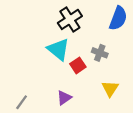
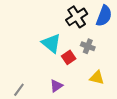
black cross: (70, 19) -> (77, 17), moved
yellow triangle: (110, 88) -> (97, 78), turned -49

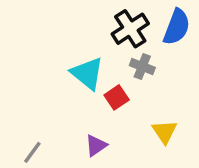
gray cross: (88, 46) -> (142, 67), moved
yellow triangle: (97, 78) -> (165, 132), turned 42

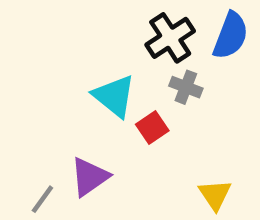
yellow triangle: (165, 132) -> (215, 195), moved
purple triangle: (96, 145) -> (89, 177), moved, size x1.4

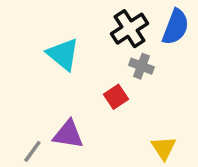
cyan triangle: (114, 96) -> (63, 54), moved
purple triangle: (89, 177) -> (68, 134), turned 44

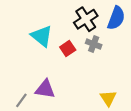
red square: (116, 97) -> (68, 49), moved

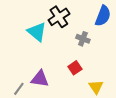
black cross: (86, 19) -> (59, 17), moved
red square: (68, 49) -> (75, 68), moved

